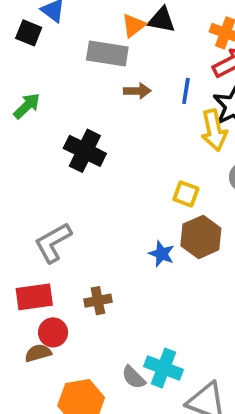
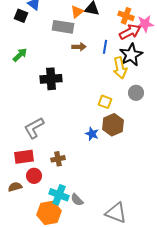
black cross: (85, 151) -> (51, 79), turned -30
brown semicircle: (38, 353) -> (15, 187), moved
cyan cross: (163, 368) -> (59, 195), moved

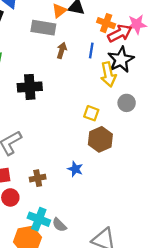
orange cross: (126, 16) -> (106, 23), moved
brown arrow: (79, 47) -> (62, 50), turned -72
blue star: (92, 134) -> (75, 169), moved

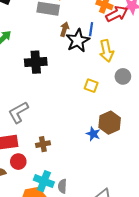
black star: (121, 60) -> (78, 41), moved
brown hexagon: (100, 139) -> (110, 123), moved
blue star: (75, 169) -> (93, 134), moved
gray semicircle: (59, 225) -> (62, 186), turned 48

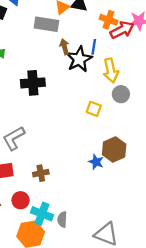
brown arrow: (64, 29) -> (64, 47), turned -32
gray circle: (123, 76) -> (121, 94), moved
red circle: (18, 162) -> (20, 200), moved

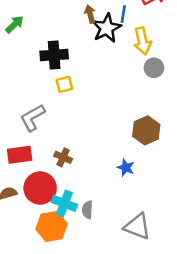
yellow square: (94, 109) -> (64, 84), moved, turned -35
blue star: (96, 162) -> (126, 168), moved
brown cross: (41, 173) -> (63, 157), turned 35
red circle: (20, 200) -> (40, 188), size x1.6

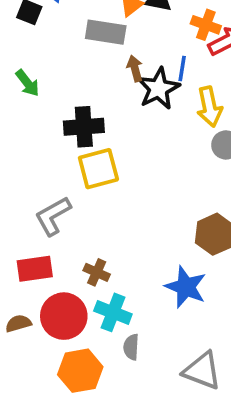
green arrow: (14, 24) -> (27, 83), turned 96
yellow square: (64, 84) -> (98, 169), size x1.6
blue star: (126, 168) -> (186, 287), size x1.6
cyan cross: (64, 203) -> (113, 312), moved

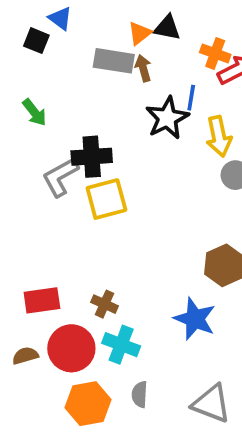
brown arrow: (135, 69) -> (143, 68), moved
gray L-shape: (53, 216) -> (60, 177), moved
gray semicircle: (131, 347) -> (140, 394), moved

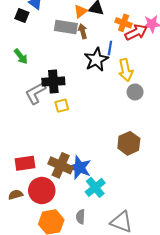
yellow square: (106, 199) -> (62, 106), size x0.6
brown cross: (105, 304) -> (61, 165), size x1.6
blue star: (195, 319) -> (80, 167), moved
cyan cross: (121, 345) -> (95, 187), moved, turned 30

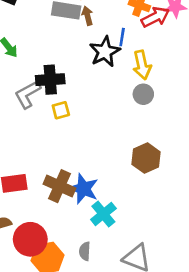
gray circle: (135, 92) -> (143, 94), moved
red circle: (42, 191) -> (30, 239), moved

